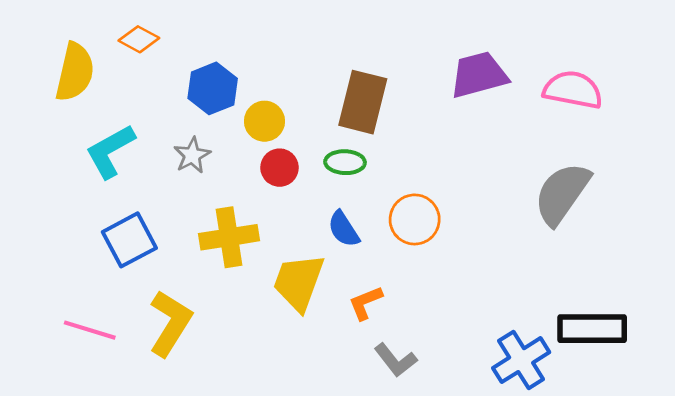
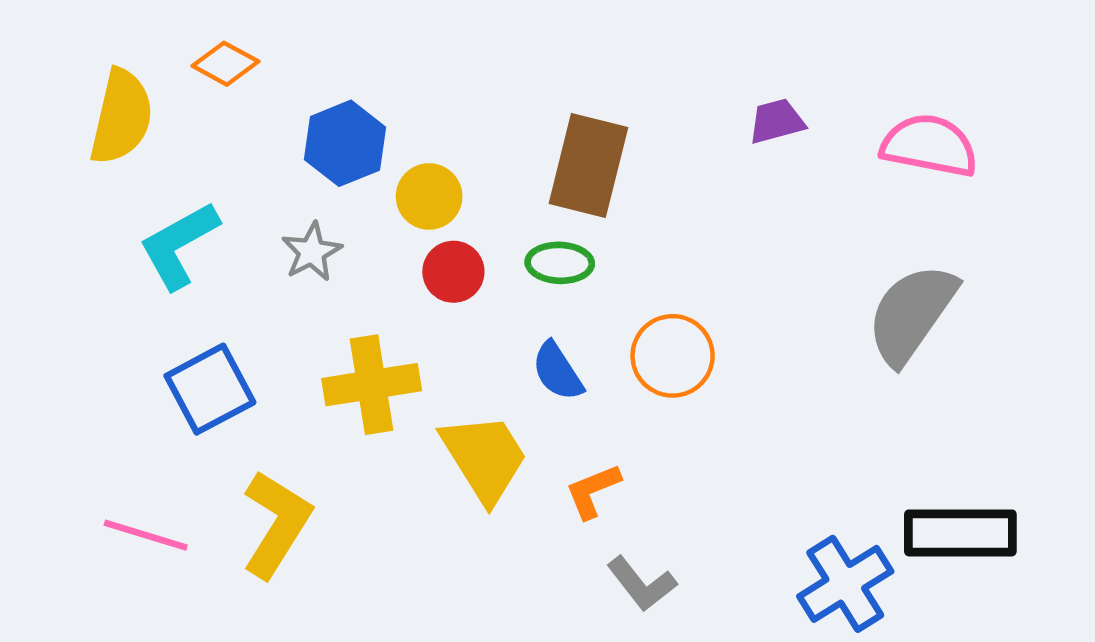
purple trapezoid: (479, 75) -> (777, 121), size x0.6
yellow trapezoid: (299, 282) -> (484, 458), turned 128

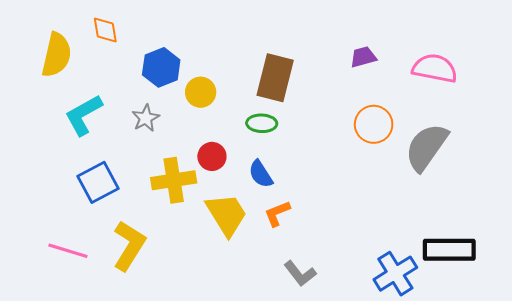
orange diamond: (225, 64) -> (105, 30), turned 52
red circle: (453, 272) -> (212, 156), moved
orange circle: (673, 356) -> (374, 124), moved
orange L-shape: (593, 491) -> (277, 213), moved

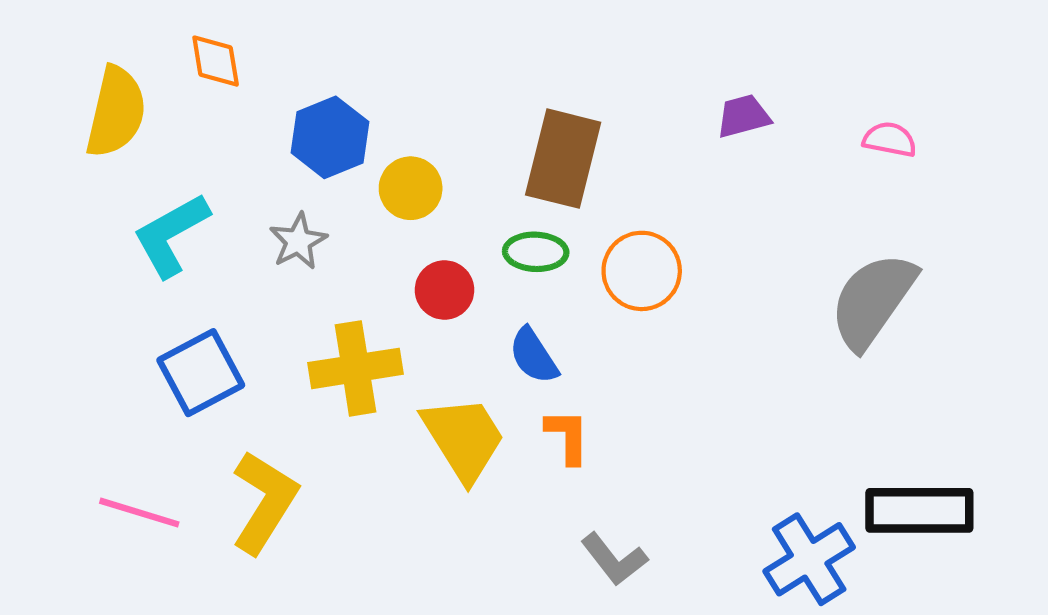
pink semicircle: (435, 68) -> (890, 139), size x0.6
orange circle: (374, 124) -> (642, 271), moved
red circle: (212, 156) -> (445, 290), moved
orange L-shape: (277, 213) -> (567, 436), turned 112

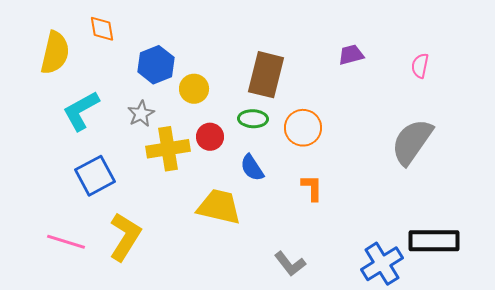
pink semicircle: (890, 139) -> (420, 66), turned -90
yellow cross: (355, 368) -> (168, 149), moved
orange L-shape: (567, 436) -> (312, 188), moved
yellow trapezoid: (464, 438) -> (219, 207), turned -45

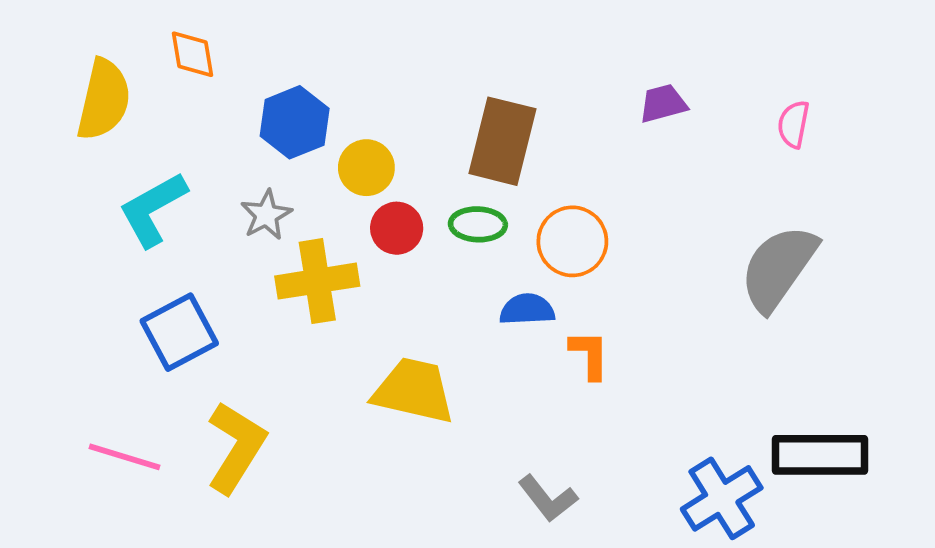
red circle: (210, 137) -> (397, 228), moved
blue semicircle: (252, 168) -> (527, 309), moved, turned 120

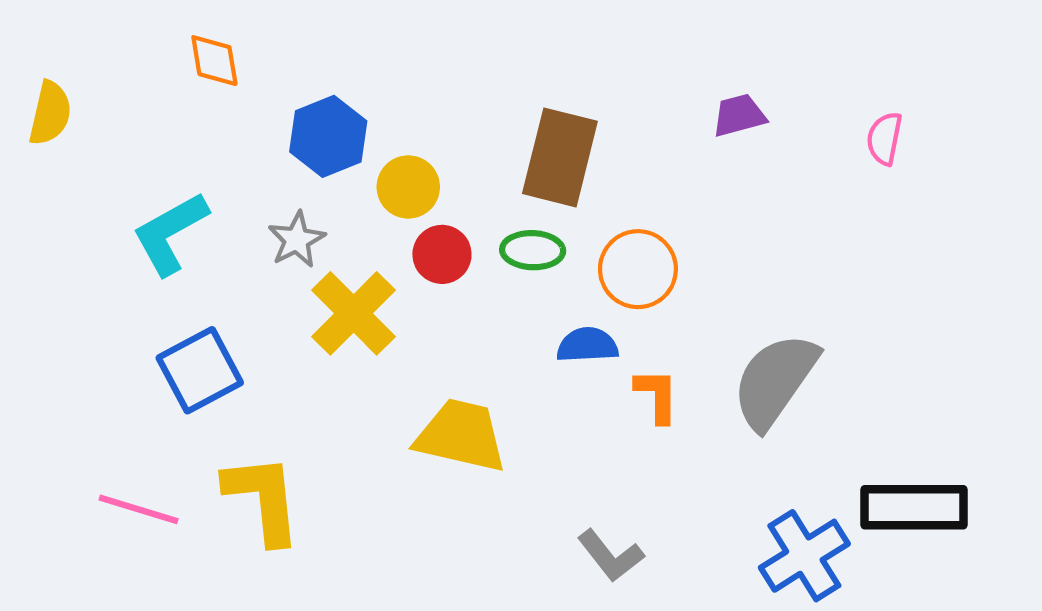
yellow semicircle: (104, 100) -> (50, 113), moved, size x0.7
gray semicircle: (778, 268) -> (775, 381), moved
yellow cross: (317, 281) -> (354, 313), turned -36
yellow L-shape: (236, 447) -> (263, 499), turned -38

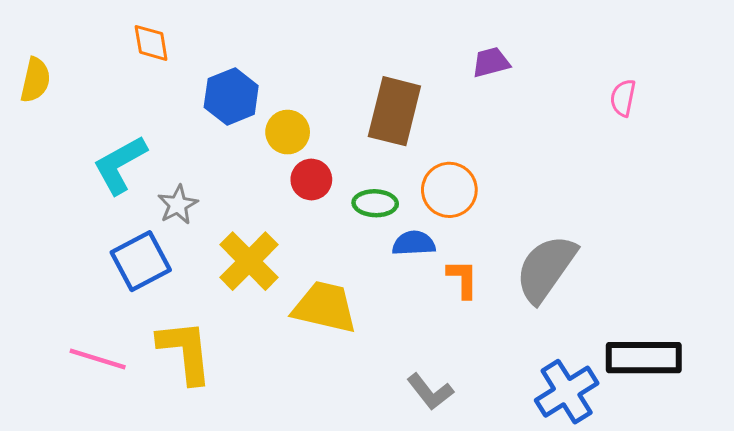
purple trapezoid: (739, 115) -> (491, 62), moved
gray star: (297, 240) -> (178, 205), moved
green ellipse: (533, 250) -> (375, 203), moved
yellow cross: (354, 313) -> (249, 261), moved

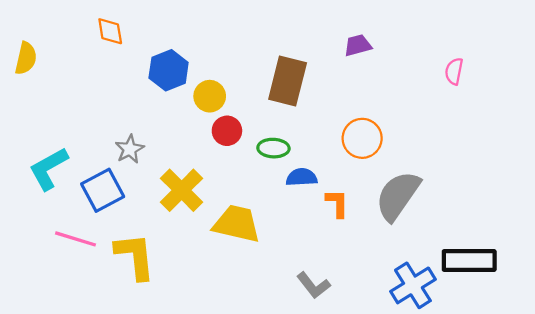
cyan L-shape: (120, 165) -> (49, 169), moved
orange circle: (449, 190) -> (362, 138), moved
pink line: (98, 359) -> (76, 239), moved

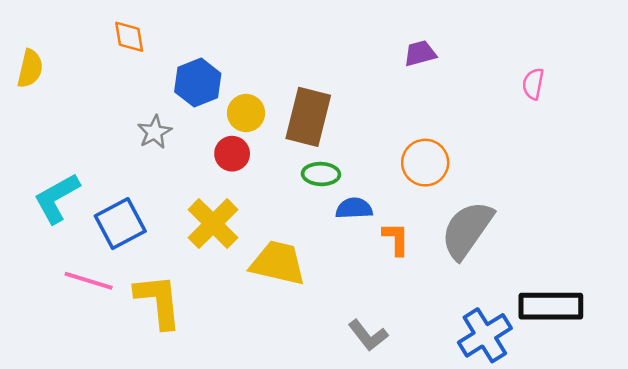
brown rectangle: (288, 81) -> (308, 117), moved
red circle: (227, 131) -> (232, 154), moved
gray star: (130, 149) -> (155, 132), moved

